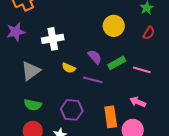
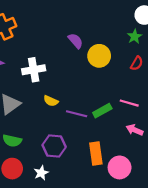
purple semicircle: (95, 57) -> (76, 41), moved
green rectangle: (117, 63) -> (102, 111), moved
pink arrow: (138, 102) -> (135, 130), moved

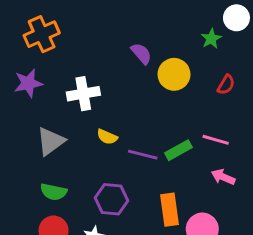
green star: (135, 37) -> (211, 39), moved

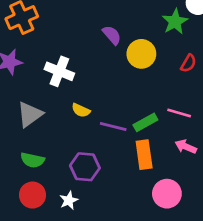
green star: (211, 39) -> (175, 22), size x1.4
white cross: (83, 94) -> (59, 71), turned 32
orange rectangle: (170, 210) -> (144, 155), moved

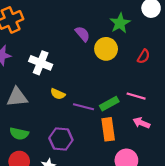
green star: (175, 22) -> (120, 23), moved
gray triangle: (30, 114) -> (17, 97), turned 30

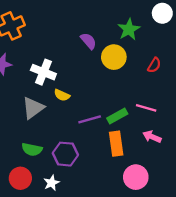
yellow semicircle: (58, 94) -> (62, 95), moved
gray triangle: (17, 97) -> (33, 108), moved, turned -30
purple line: (84, 107) -> (90, 119), turned -30
green semicircle: (19, 134) -> (32, 149), moved

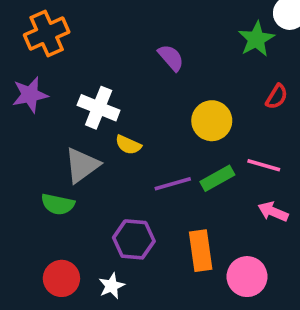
green star: (129, 29) -> (256, 39), moved
yellow circle: (114, 57) -> (212, 121), moved
orange rectangle: (116, 144) -> (201, 251), moved
green semicircle: (32, 149) -> (58, 204), moved

